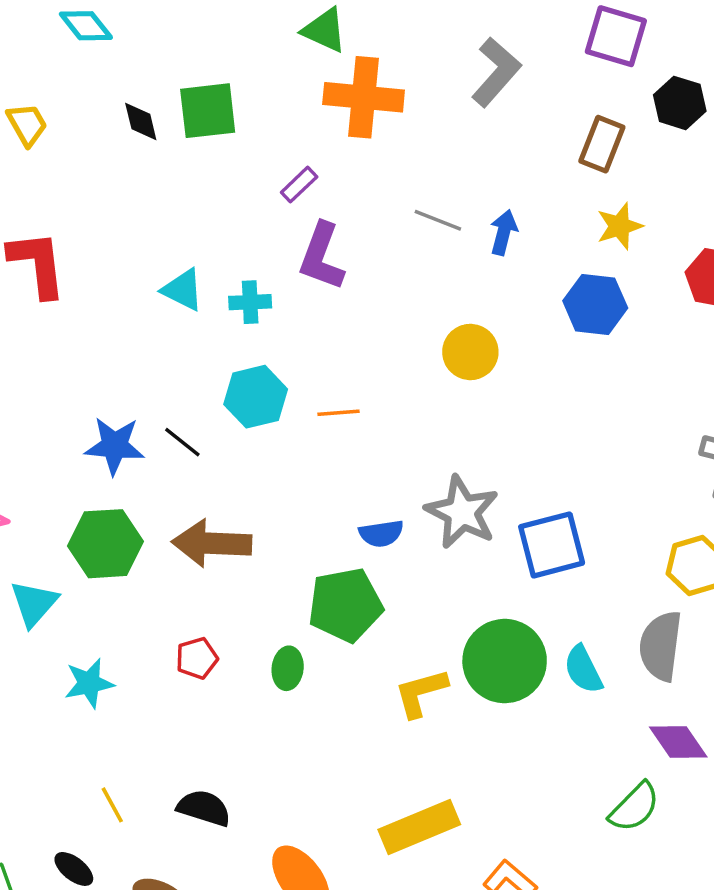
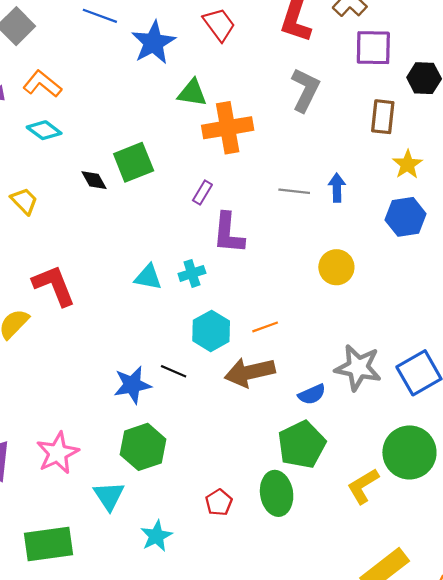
brown arrow: (212, 543) -> (250, 372), moved
green ellipse: (288, 668) -> (277, 493), size x1.6

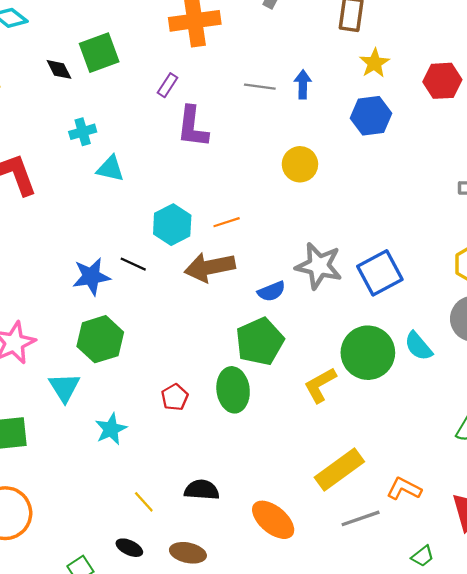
cyan cross: (192, 273) -> (83, 132), moved

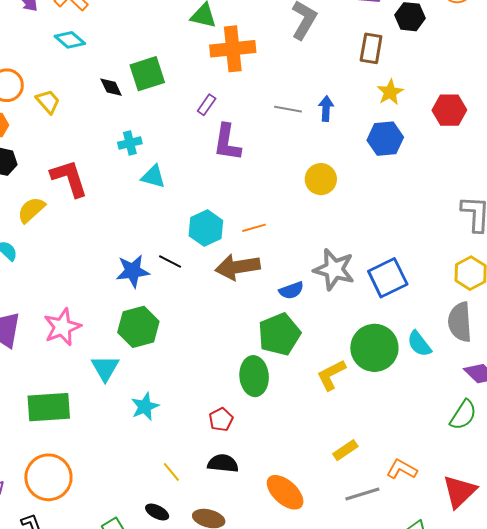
red pentagon: (175, 397) -> (221, 419), moved
yellow rectangle: (339, 469) -> (345, 450), size x0.6

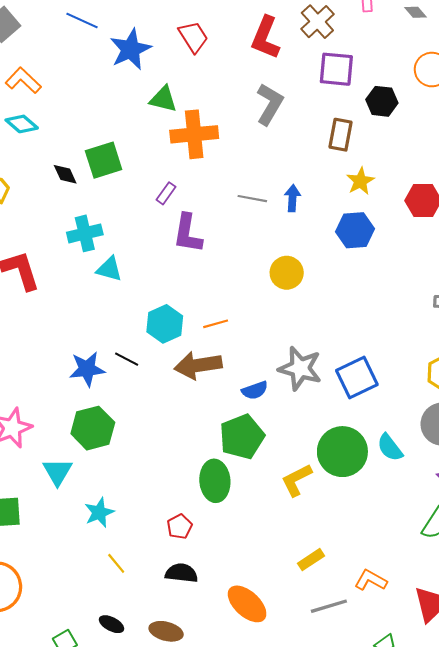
cyan cross: (130, 143) -> (85, 233), size x1.4
yellow line: (171, 472) -> (116, 563), moved

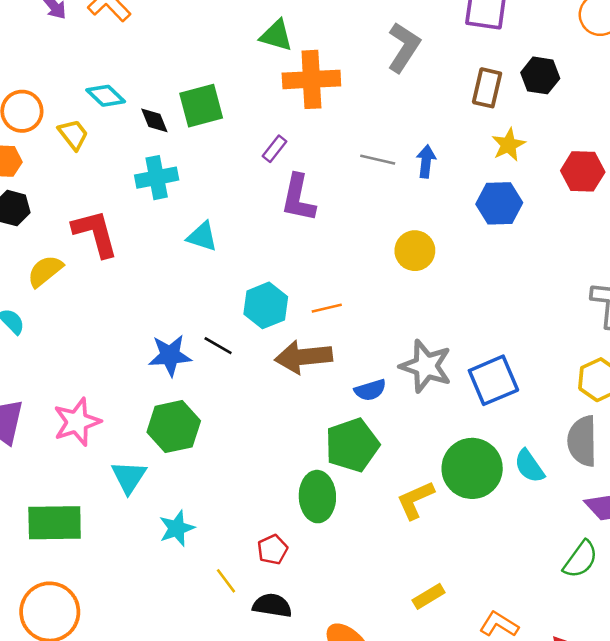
black hexagon: (382, 101) -> (540, 75), moved
cyan diamond: (22, 124) -> (106, 96), moved
cyan cross: (85, 233) -> (157, 178), moved
yellow line: (116, 563) -> (226, 581), moved

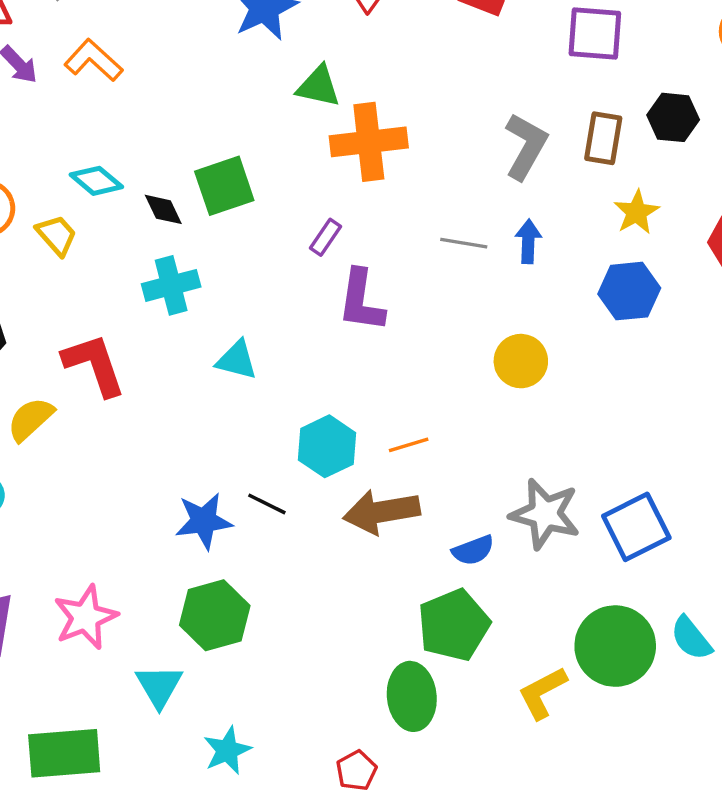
gray L-shape: (404, 47) -> (526, 146), moved

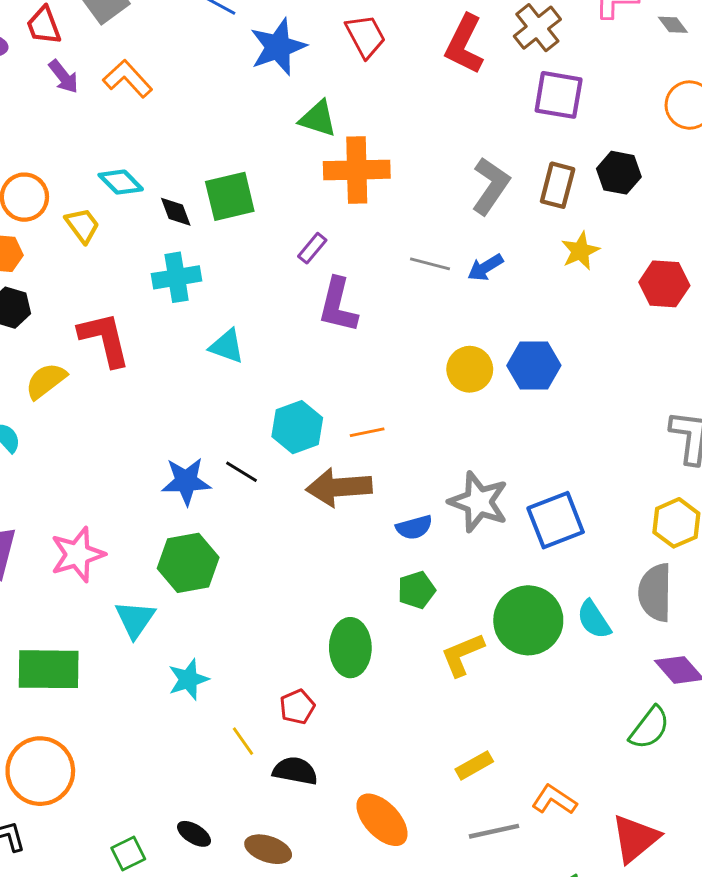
blue arrow: (528, 241) -> (485, 267), turned -129
blue hexagon: (629, 291) -> (534, 366), moved
green pentagon: (454, 625) -> (416, 590), moved, size x0.6

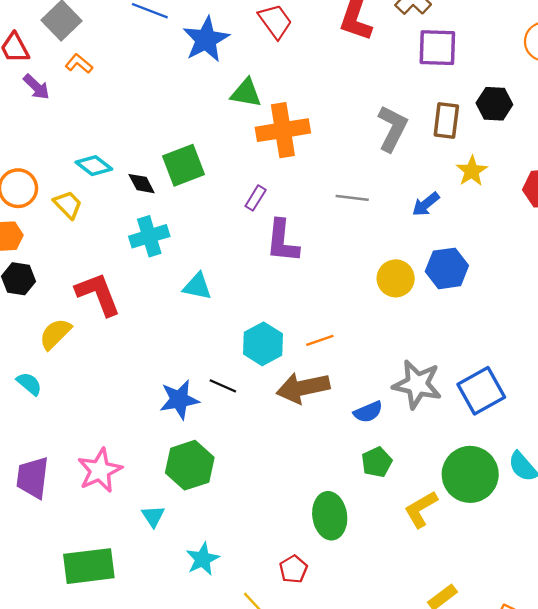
orange L-shape: (128, 79) -> (79, 64), moved, size x0.7
blue arrow: (485, 267) -> (426, 204), moved
cyan triangle: (135, 619) -> (153, 516), size x0.7

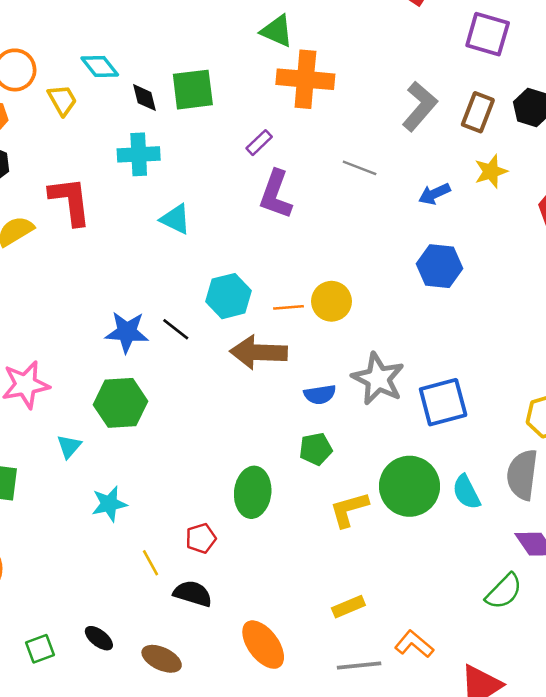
yellow circle: (396, 278) -> (331, 301), moved

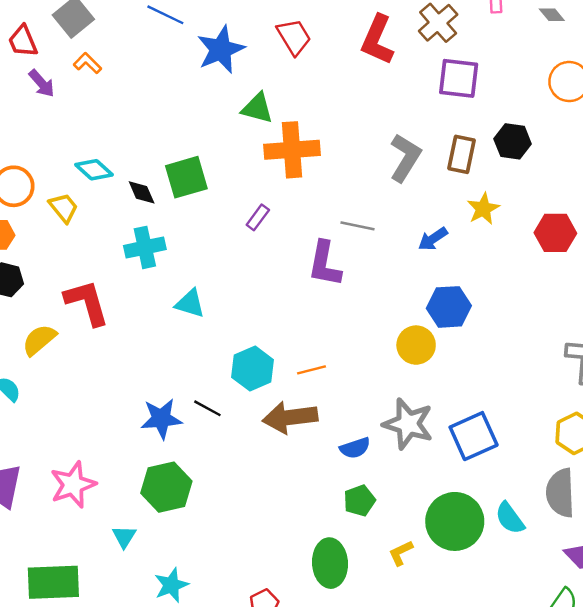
purple L-shape: (276, 195) -> (325, 264), moved
yellow circle: (331, 301) -> (416, 345), moved
green ellipse: (253, 492) -> (330, 563), moved
yellow L-shape: (349, 509) -> (401, 553), size x0.7

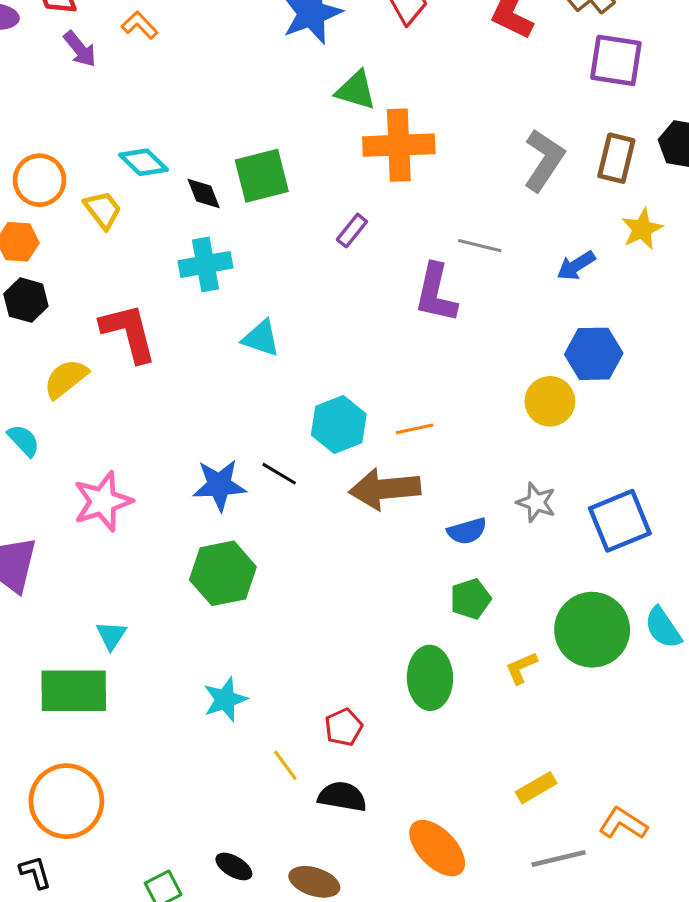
gray star: (408, 424) -> (536, 502), size x0.6
pink star: (73, 485) -> (103, 501), moved
cyan triangle: (124, 537) -> (111, 635), moved

